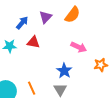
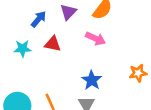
pink arrow: (79, 47) -> (95, 39), moved

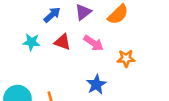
pink arrow: (95, 39) -> (94, 43), moved
orange star: (138, 73) -> (126, 58), moved

